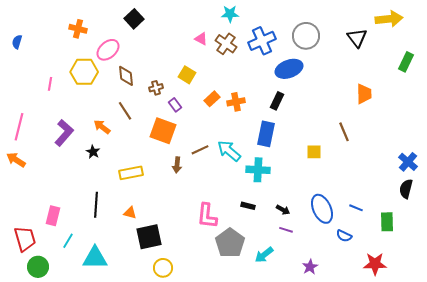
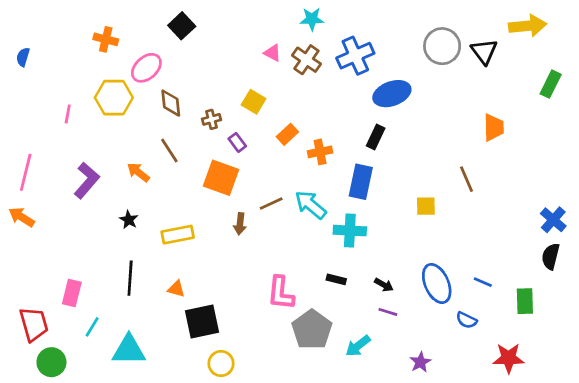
gray circle: (306, 36) -> (442, 46), moved
orange cross: (236, 102) -> (320, 152), moved
black star: (93, 152) -> (129, 220), moved

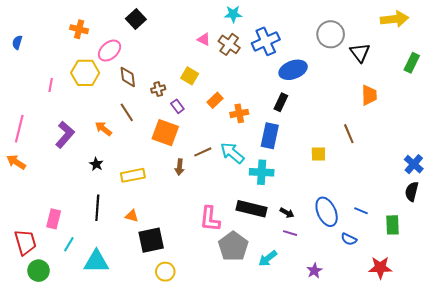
black triangle: (484, 52) -> (360, 53), moved
black rectangle: (336, 279) -> (251, 209), size x2.0

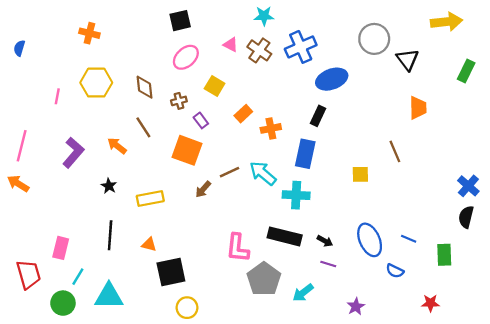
black square: (136, 19) -> (180, 21), moved, turned 30
pink ellipse: (110, 51) -> (186, 57), moved
brown arrow: (179, 167) -> (203, 189), turned 35
red star: (380, 268) -> (430, 303), size x0.7
green circle: (39, 271) -> (63, 303), moved

